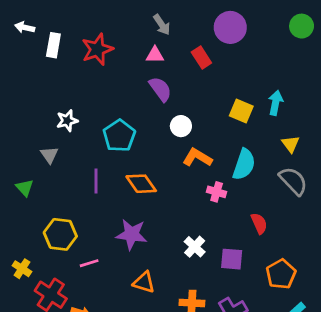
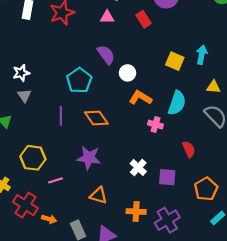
purple semicircle: (160, 89) -> (106, 55), moved
white star: (67, 121) -> (21, 73), moved
yellow triangle: (291, 144) -> (213, 87), turned -48

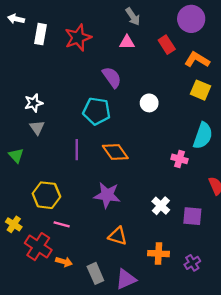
purple semicircle: (106, 55) -> (112, 77), moved
cyan pentagon: (79, 80) -> (97, 111), turned -30
orange L-shape: (140, 98) -> (197, 60), moved
pink line: (56, 180) -> (62, 224), moved, turned 32
purple cross: (167, 220) -> (192, 263), size x0.6

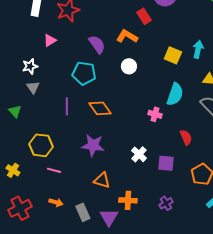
pink triangle: (127, 42) -> (50, 40), moved, turned -32
orange L-shape: (197, 60) -> (127, 36), moved
red cross: (38, 247) -> (20, 208), moved, turned 30
orange cross: (158, 254) -> (128, 200), moved
purple triangle: (126, 279) -> (109, 217), turned -36

